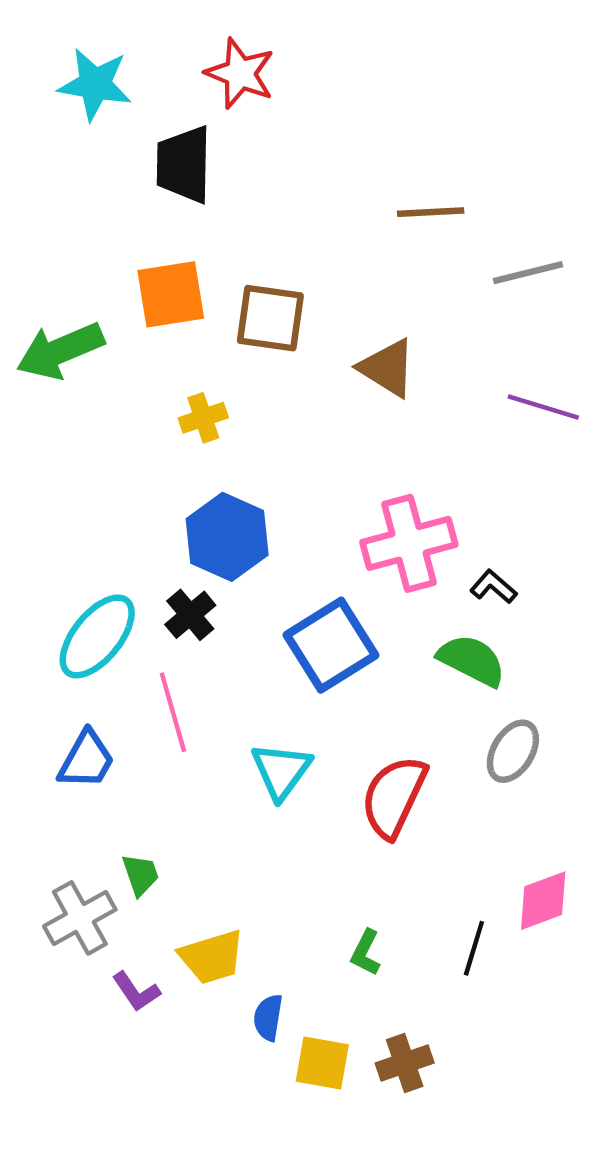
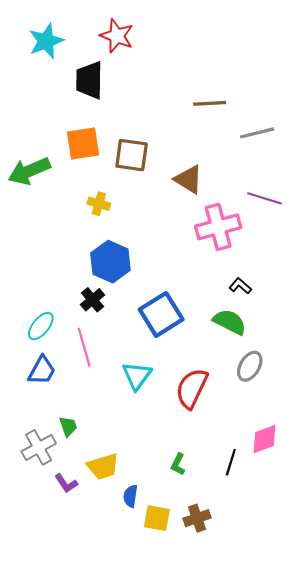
cyan star: (95, 84) -> (46, 41), turned -30
yellow cross: (203, 418) -> (99, 204), turned 35
pink cross: (409, 543) -> (218, 227), moved
cyan ellipse: (97, 636) -> (41, 326), moved, size x0.7

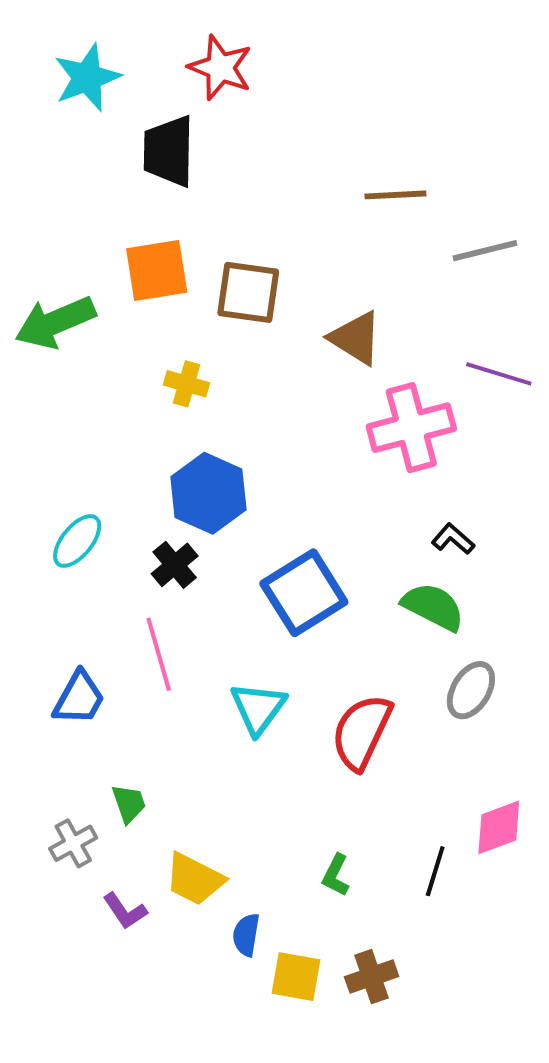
cyan ellipse: (41, 326) -> (77, 541), moved
gray cross: (39, 447) -> (73, 843), size x0.7
yellow trapezoid: (103, 466) -> (195, 879), turned 44

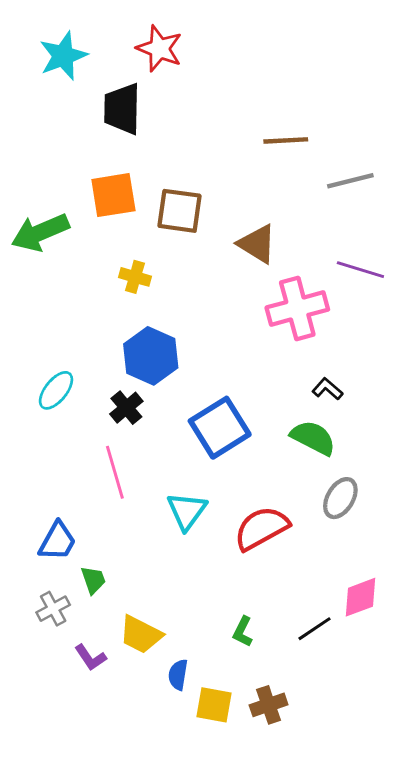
blue trapezoid: (79, 698) -> (57, 541), moved
red semicircle: (362, 732) -> (261, 528), turned 36
black line: (435, 871) -> (315, 629), turned 39

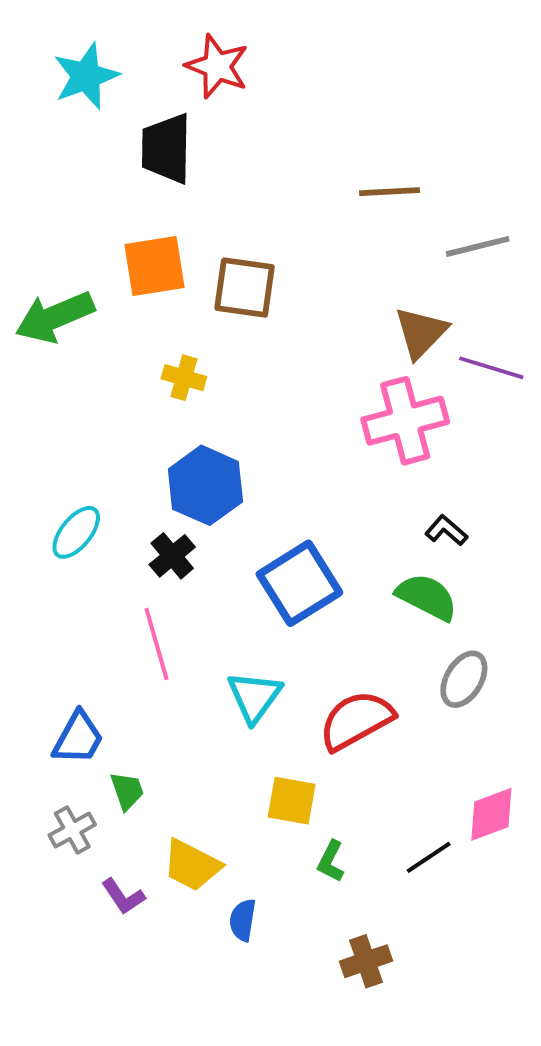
brown triangle: (257, 244) -> (421, 333), moved, turned 42
yellow square: (214, 705) -> (292, 801), moved

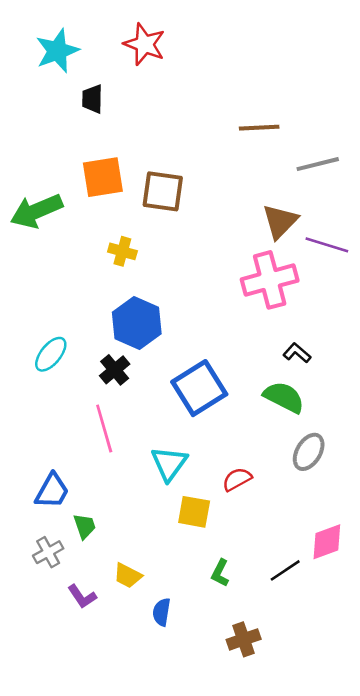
black trapezoid: (166, 149) -> (92, 99), moved, size x0.6
red semicircle: (356, 720) -> (237, 479), size x0.6
yellow square: (292, 801) -> (194, 512), moved
yellow trapezoid: (192, 865) -> (128, 576), size x0.7

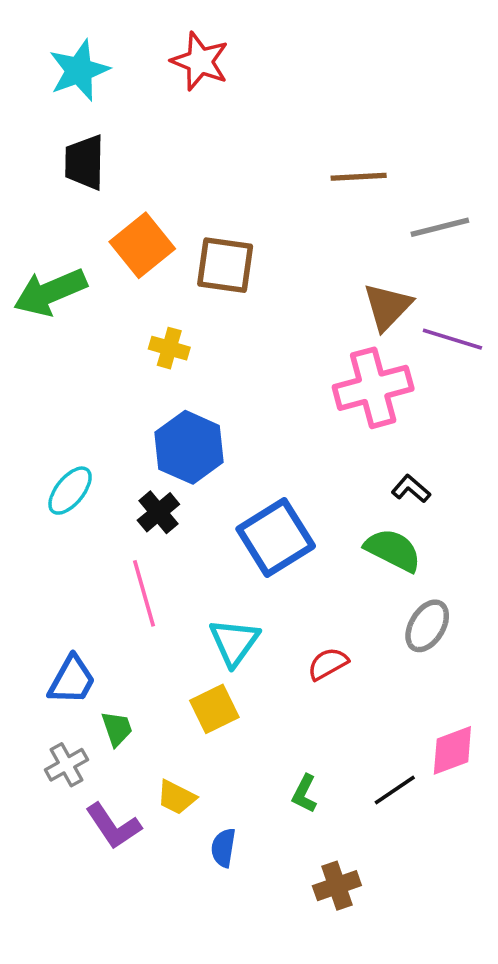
black trapezoid: (92, 99) -> (84, 162), moved, size x1.4
orange square: (103, 177) -> (142, 245), turned -30
yellow square: (194, 512) -> (214, 709), moved, turned -36
purple L-shape: (82, 596) -> (113, 826), size x1.4

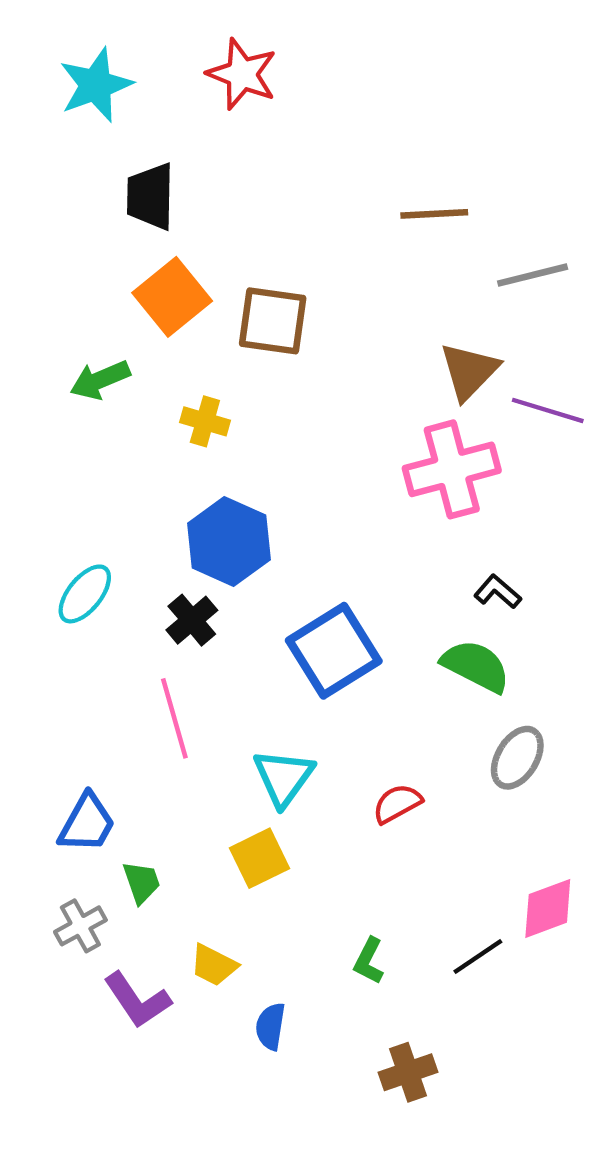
black trapezoid: (84, 162) -> (150, 196), moved
green arrow: (50, 292) -> (100, 380), moved, size x0.7

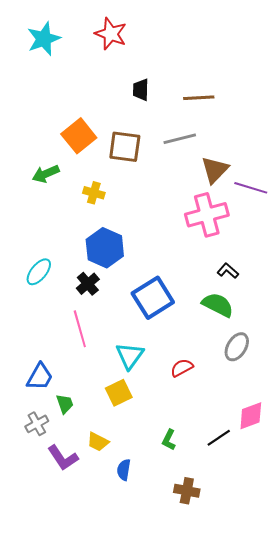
black trapezoid: (150, 196) -> (141, 90), moved, size x0.7
gray line: (533, 275) -> (180, 139), moved
brown cross: (408, 1072) -> (187, 491), turned 30

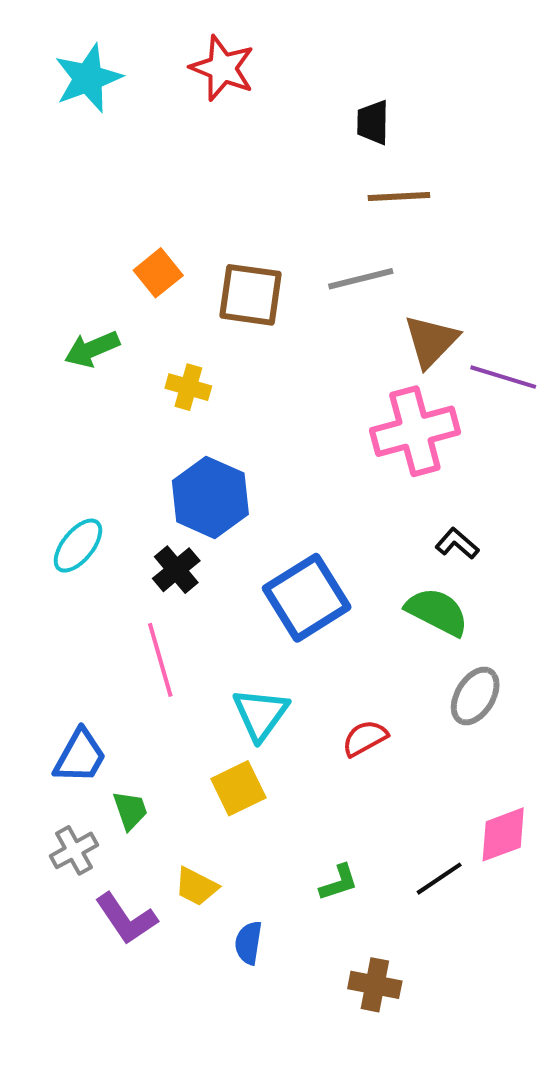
black trapezoid: (141, 90) -> (373, 122), moved
orange square: (79, 136) -> (158, 273), size x0.7
green L-shape: (169, 440) -> (339, 883), turned -135

